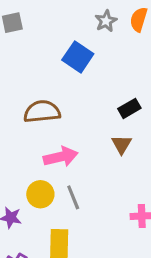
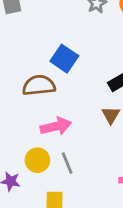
blue square: (78, 57) -> (64, 59), moved

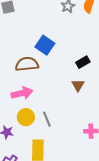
pink arrow: (56, 126) -> (22, 93), moved

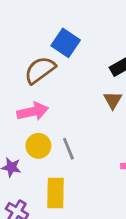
brown semicircle: (27, 64) -> (40, 70), turned -30

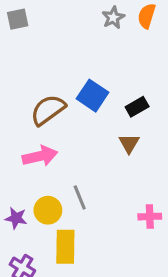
blue square: (66, 43) -> (92, 96), moved
yellow circle: (38, 146) -> (48, 210), moved

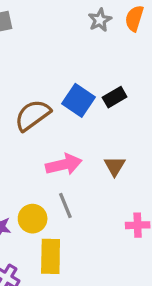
black rectangle: (137, 107) -> (115, 97), moved
brown triangle: (129, 143) -> (115, 166), moved
pink arrow: (40, 156) -> (64, 164), moved

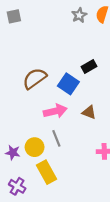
blue square: (78, 100) -> (68, 84), moved
brown triangle: (115, 166) -> (89, 112), turned -40
yellow rectangle: (51, 256) -> (47, 172), turned -30

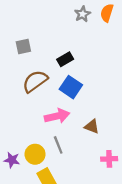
gray square: (14, 16) -> (23, 46), moved
black rectangle: (89, 66) -> (65, 59), moved
brown triangle: (89, 112) -> (92, 126), moved

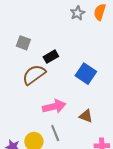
gray square: (23, 46) -> (23, 43), turned 32
black rectangle: (65, 59) -> (51, 57), moved
blue square: (71, 87) -> (86, 74), moved

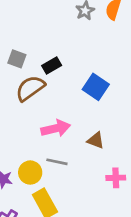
gray square: (23, 43) -> (17, 59), moved
gray line: (55, 133) -> (57, 162), turned -56

